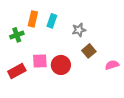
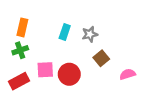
orange rectangle: (33, 19) -> (22, 27), moved
cyan rectangle: (52, 21) -> (65, 32), moved
green cross: (17, 35) -> (20, 50), moved

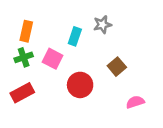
gray star: (90, 34) -> (102, 25), moved
pink square: (45, 70) -> (52, 59), moved, turned 30
pink semicircle: (127, 74) -> (135, 102), moved

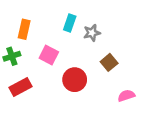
gray star: (102, 25) -> (92, 33), moved
cyan rectangle: (75, 36) -> (70, 23), moved
green cross: (24, 57) -> (12, 56), moved

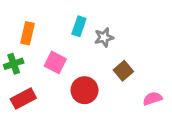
pink semicircle: (126, 96) -> (153, 99), moved

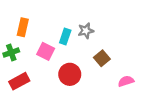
cyan rectangle: (79, 26) -> (65, 36), moved

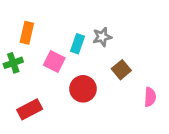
red rectangle: (19, 81) -> (30, 109), moved
pink semicircle: (126, 81) -> (150, 97), turned 112

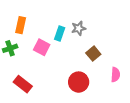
red circle: (83, 89) -> (79, 82), moved
red rectangle: (30, 109) -> (23, 84), turned 66

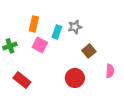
orange rectangle: (21, 25) -> (34, 24), moved

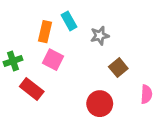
cyan rectangle: (57, 32) -> (69, 21), moved, turned -48
red rectangle: (22, 80) -> (32, 89), moved

